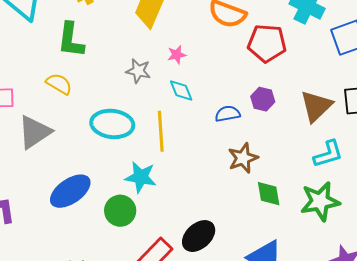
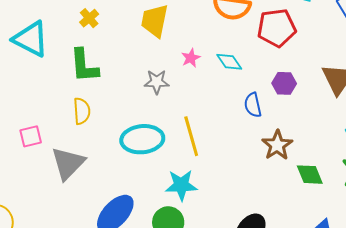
yellow semicircle: (59, 84) -> (82, 111), turned 68
cyan diamond: (181, 91) -> (229, 62), moved
blue semicircle: (228, 114) -> (253, 105), turned -80

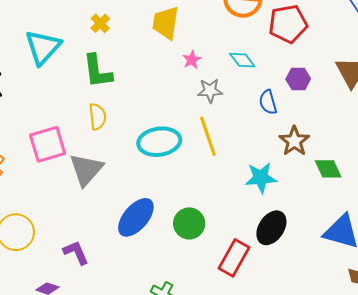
cyan triangle: (31, 39) -> (43, 47), turned 48
pink star: (191, 58) -> (192, 60), moved
gray star: (157, 82) -> (210, 91), moved
pink square: (31, 136) -> (48, 144), size x1.6
cyan star: (181, 185) -> (261, 178), moved

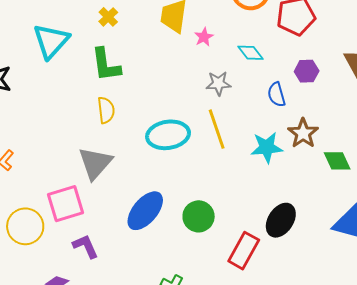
pink star: (192, 60) -> (204, 37), moved
pink square: (48, 144) -> (65, 204), moved
cyan star: (261, 178) -> (267, 147), moved

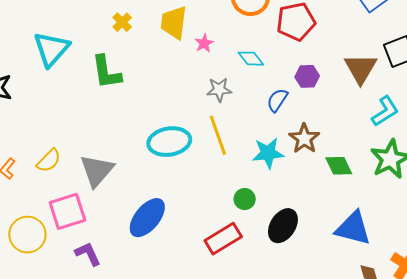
yellow cross: (108, 17) -> (122, 22), moved
blue semicircle: (277, 95) -> (277, 100), turned 50
yellow semicircle: (106, 110) -> (49, 161), moved, turned 52
green circle: (199, 216) -> (245, 199), moved, size x0.7
red rectangle: (244, 251) -> (223, 239), moved, turned 30

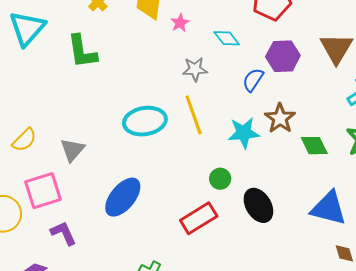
purple hexagon: (307, 76) -> (283, 56), size x1.4
gray triangle: (97, 171) -> (72, 150), size x0.7
black ellipse: (283, 226) -> (258, 205), turned -64

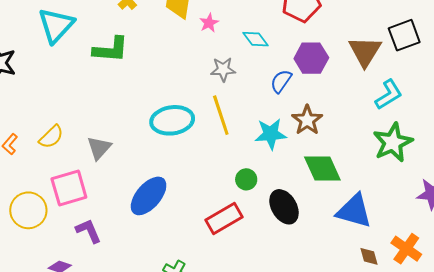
green L-shape: (82, 52) -> (111, 50), turned -78
green diamond: (314, 146) -> (322, 169), moved, size x1.4

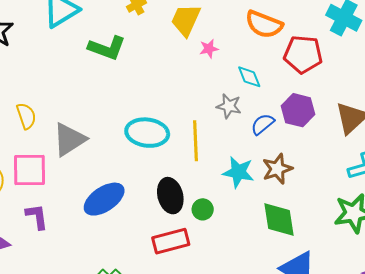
gray star: (223, 69) -> (229, 106), moved
yellow semicircle: (51, 137) -> (26, 116), turned -80
gray triangle: (99, 148) -> (69, 139), size x1.4
black ellipse: (284, 207) -> (170, 196), moved

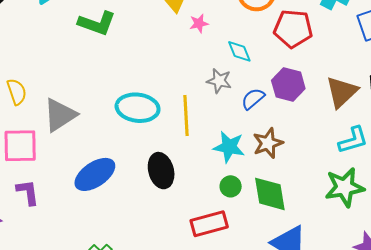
green circle: (203, 209) -> (231, 186), moved
red rectangle: (171, 241) -> (209, 224), moved

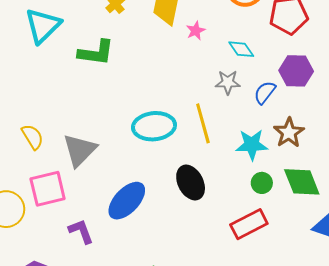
purple L-shape: (28, 192) -> (81, 231), moved

